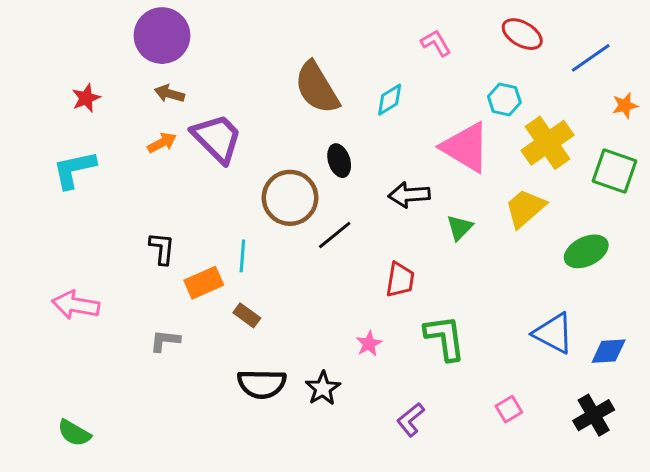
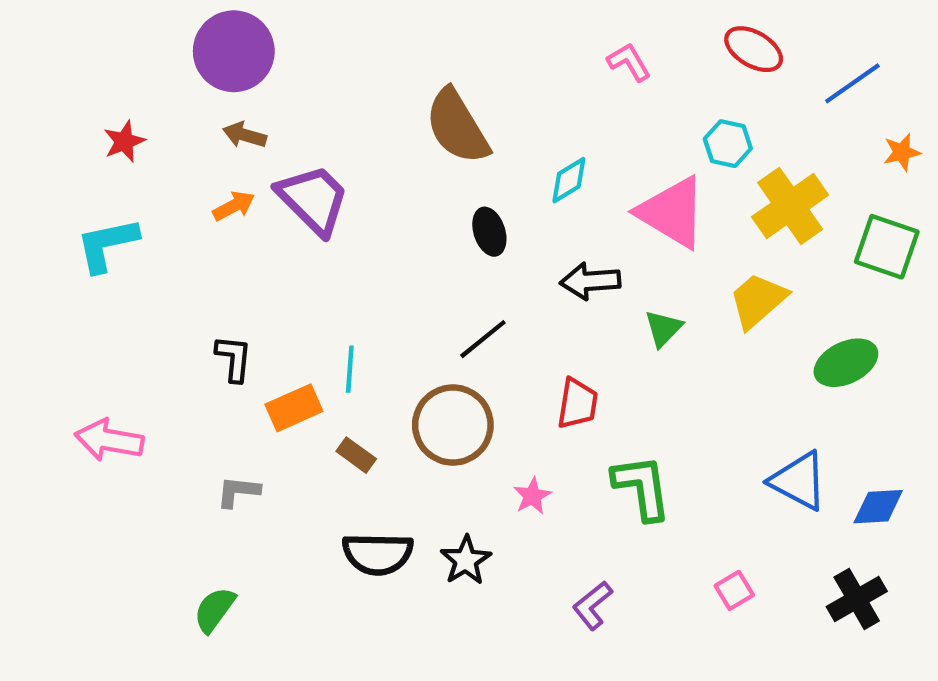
cyan diamond: (390, 100) -> (569, 180), moved
brown circle: (290, 198) -> (453, 425), moved
green semicircle: (74, 433) -> (214, 610), moved, turned 96

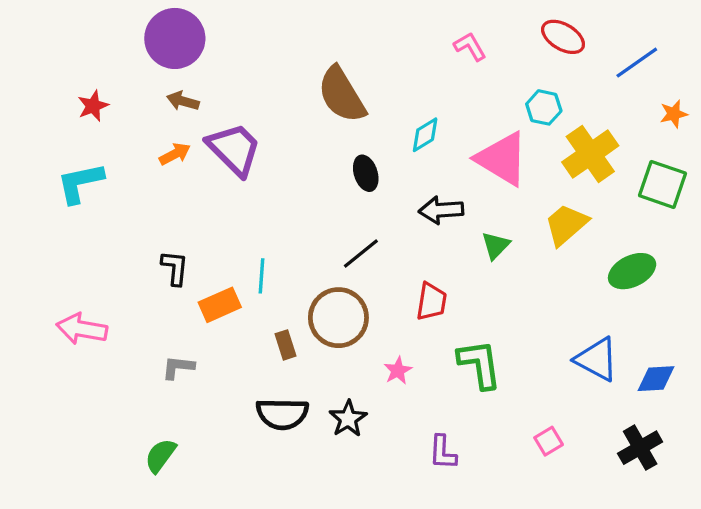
brown rectangle: (356, 455) -> (286, 345), moved, turned 36
purple L-shape: (592, 605) -> (443, 452), turned -48

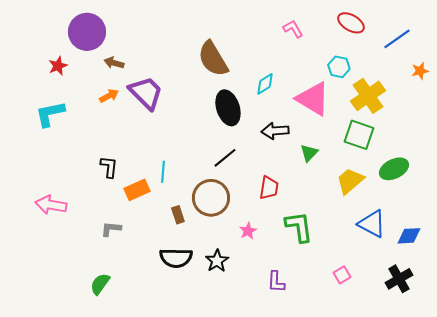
purple circle: (175, 38) -> (87, 32), moved
black ellipse: (366, 173) -> (228, 108), size x1.6
green square: (663, 184) -> (359, 135), moved
yellow trapezoid: (566, 225) -> (350, 181), moved

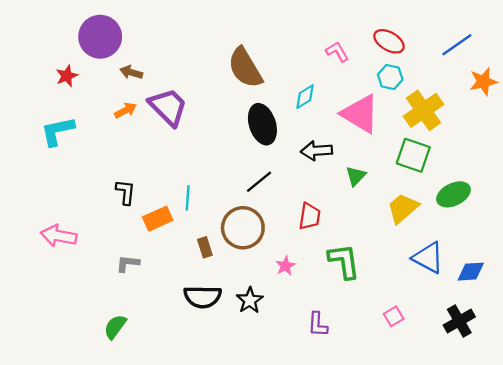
red ellipse: (351, 23) -> (389, 41), moved
pink L-shape: (293, 29) -> (337, 52), moved
orange star: (420, 71) -> (483, 82), size x1.4

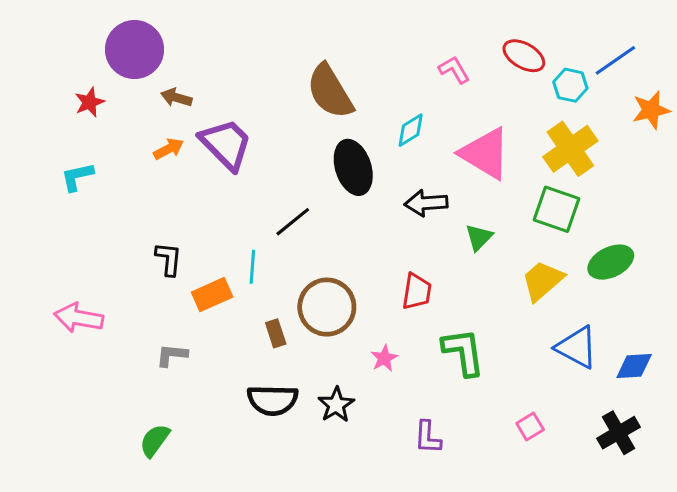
cyan hexagon: (390, 77) -> (570, 85), moved
cyan L-shape: (58, 131) -> (77, 177), size x0.7
black line: (259, 182) -> (293, 222), moved

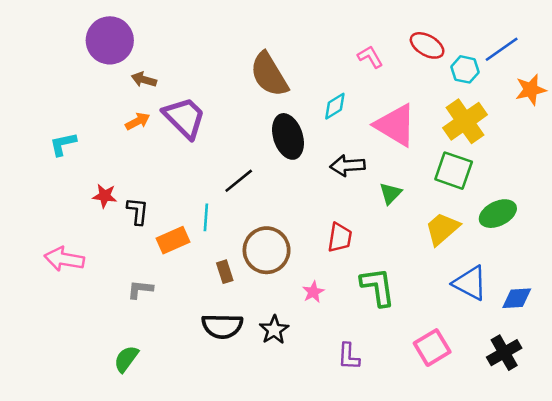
red star: (90, 102) -> (105, 196), moved, turned 30
pink square: (530, 426) -> (432, 348), size x1.6

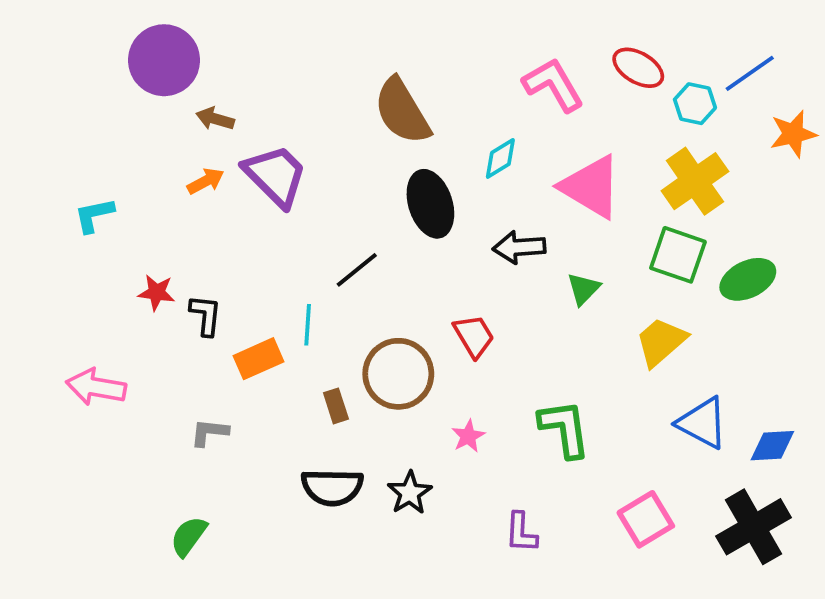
pink L-shape: (370, 57) -> (553, 85), size x1.6
green ellipse: (498, 214) -> (748, 279), moved
red trapezoid: (340, 238) -> (474, 336), moved, turned -40
black cross: (504, 353) -> (753, 527), size x1.4

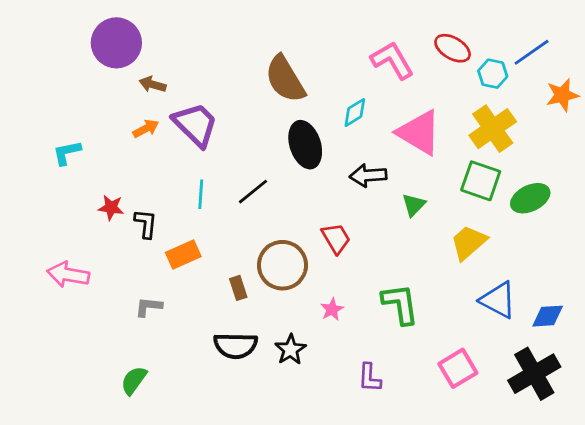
cyan line: (308, 325) -> (201, 194), moved

